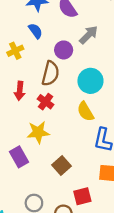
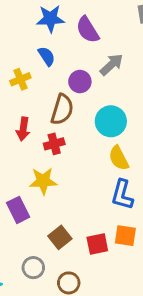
red cross: (45, 102) -> (54, 144), turned 35
yellow semicircle: (85, 111) -> (119, 158), moved
brown square: (61, 166) -> (60, 237), moved
red square: (82, 196) -> (97, 244), moved

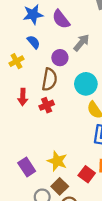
yellow star: (43, 181) -> (57, 161), moved, turned 30
purple rectangle: (18, 210) -> (27, 167), moved
brown square: (60, 237) -> (60, 186), moved
red square: (97, 244) -> (87, 174), turned -35

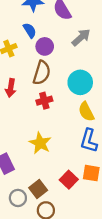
purple circle: (60, 58) -> (45, 46), moved
red cross: (47, 105) -> (44, 101), moved
yellow star: (57, 161) -> (40, 143), moved

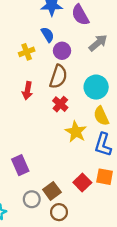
red cross: (44, 101) -> (60, 104), turned -35
yellow star: (40, 143) -> (76, 132), moved

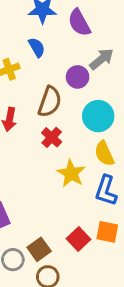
purple circle: (62, 51) -> (78, 77), moved

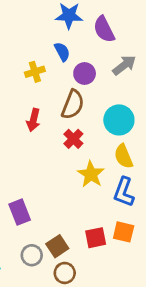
purple circle: (78, 77) -> (85, 73), moved
red square: (78, 239) -> (96, 238), turned 30

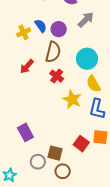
blue semicircle: (62, 52) -> (41, 26), moved
red arrow: (33, 120) -> (27, 66), turned 35
red square: (96, 238) -> (81, 144), turned -35
brown square: (57, 246) -> (55, 153), turned -35

